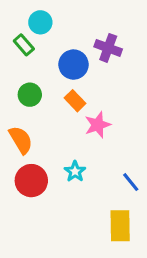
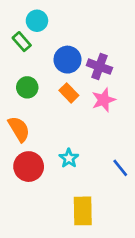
purple cross: (108, 48) -> (99, 67), moved
pink star: (98, 125) -> (104, 100), moved
yellow rectangle: (120, 226) -> (83, 211), moved

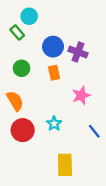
orange rectangle: (69, 93) -> (54, 73), turned 32
pink star: (104, 100) -> (81, 95), moved

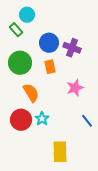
green circle: (22, 68) -> (20, 63), size x1.5
orange semicircle: (15, 101) -> (31, 93), moved
cyan star: (54, 124) -> (42, 119), moved

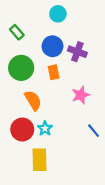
cyan circle: (27, 15) -> (58, 14), moved
yellow rectangle: (60, 152) -> (40, 160), moved

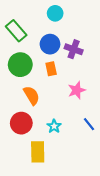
green rectangle: (17, 32) -> (16, 31), size x1.5
cyan star: (45, 128) -> (54, 126), moved

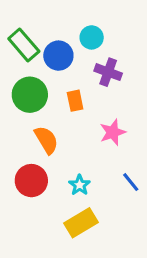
cyan circle: (55, 13) -> (92, 37), moved
blue circle: (50, 44) -> (58, 56), moved
yellow rectangle: (38, 152) -> (81, 223), moved, turned 60

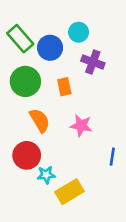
pink star: (113, 132) -> (81, 126), moved, turned 30
blue line: (131, 182) -> (112, 157), turned 48
cyan star: (80, 185) -> (46, 175), moved, turned 30

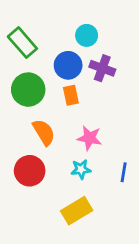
blue circle: (50, 48) -> (68, 65), moved
cyan star: (46, 175) -> (81, 169), moved

